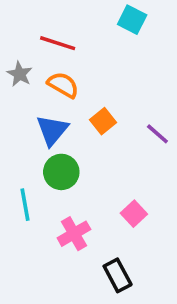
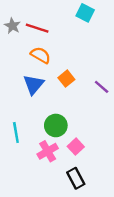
gray star: (20, 74) -> (12, 26), moved
green circle: (61, 172) -> (56, 125), moved
pink square: (134, 214) -> (76, 147), moved

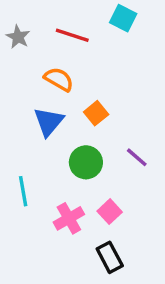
red line: (37, 28) -> (72, 35), moved
purple line: (102, 87) -> (137, 157), moved
green circle: (56, 125) -> (86, 162), moved

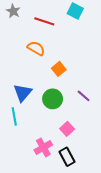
gray star: (18, 37) -> (13, 11), moved
blue triangle: (49, 122) -> (23, 93), moved
pink cross: (69, 218) -> (43, 147), moved

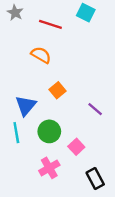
orange square: (59, 69) -> (58, 90), moved
green circle: (53, 99) -> (49, 131), moved
black rectangle: (67, 157) -> (95, 179), moved

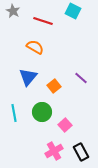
orange square: (58, 90) -> (54, 86), moved
blue triangle: (26, 106) -> (28, 77), moved
purple line: (95, 109) -> (81, 78), moved
pink cross: (49, 168) -> (54, 151), moved

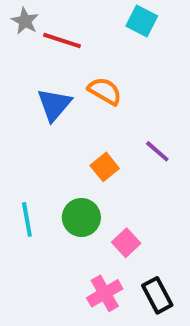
red line: (43, 21) -> (62, 40), moved
orange semicircle: (35, 47) -> (105, 91), moved
blue triangle: (28, 77) -> (54, 105), moved

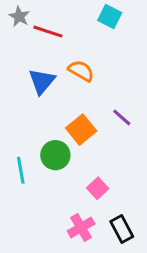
orange square: (105, 167) -> (81, 130), size x1.4
green circle: (81, 217) -> (55, 155), moved

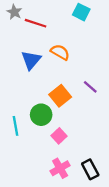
pink square: (98, 188) -> (59, 136), moved

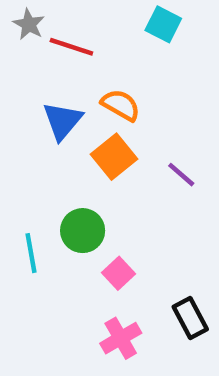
orange square: (60, 96) -> (114, 157), moved
black rectangle: (90, 169) -> (190, 318), moved

